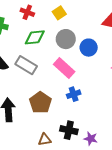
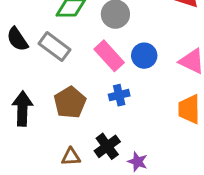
blue circle: (89, 48) -> (144, 56), moved
black cross: (69, 130) -> (107, 146), turned 36

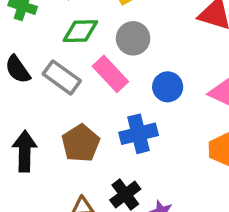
pink rectangle: (109, 56) -> (110, 74), moved
blue cross: (119, 95) -> (139, 134), size x1.5

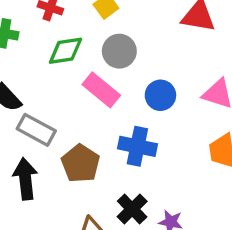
gray rectangle: (62, 77) -> (36, 130), moved
blue cross: (139, 134) -> (137, 146), turned 33

